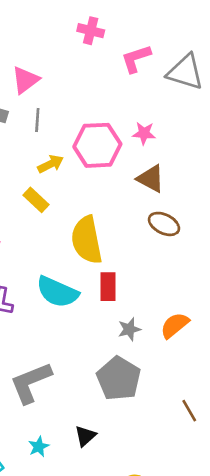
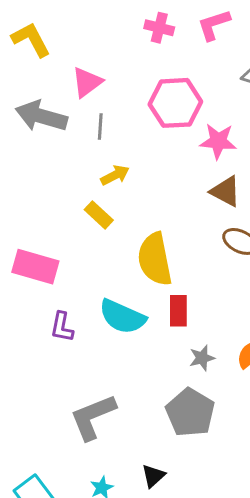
pink L-shape: (136, 59) -> (214, 25), moved
pink star: (144, 133) -> (218, 141), size x1.4
pink hexagon: (97, 145) -> (175, 103), moved

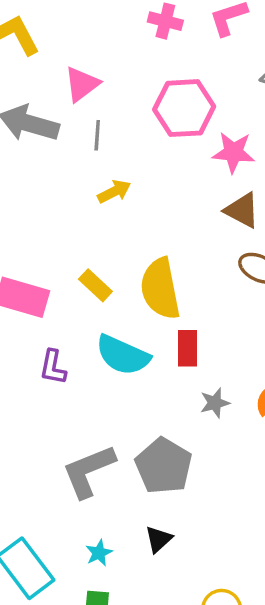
yellow rectangle: (99, 215) -> (95, 285), moved
gray pentagon: (190, 412) -> (164, 466), moved

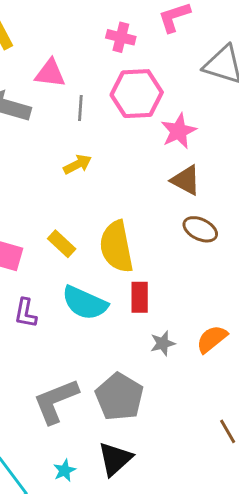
pink cross: (165, 21) -> (121, 37), moved
pink triangle: (82, 84) -> (50, 73), turned 44
gray line: (97, 135) -> (80, 108), moved
pink star: (234, 152) -> (179, 131), turned -30
black triangle: (159, 539) -> (115, 459), size x1.5

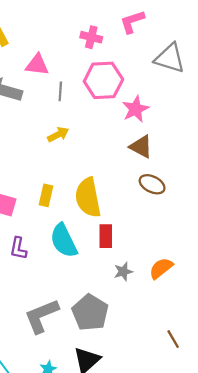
yellow rectangle: (62, 244) -> (46, 195), turned 60
cyan semicircle: (85, 303) -> (64, 241), turned 40

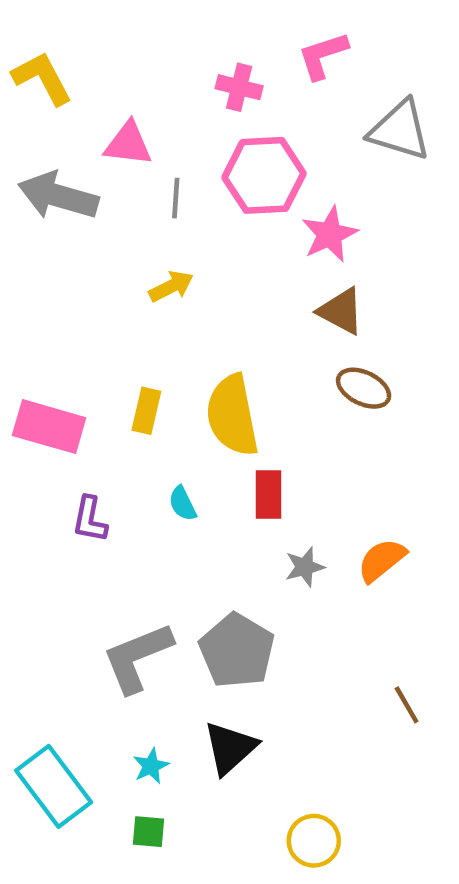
cyan semicircle: (64, 241) -> (183, 504), size x0.5

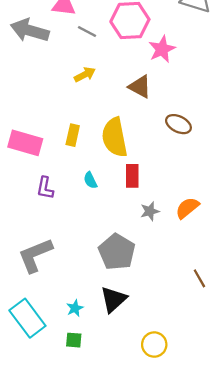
gray line: (176, 198) -> (87, 32), turned -66
brown triangle: (341, 311) -> (140, 87), moved
gray L-shape: (137, 657) -> (35, 255), moved

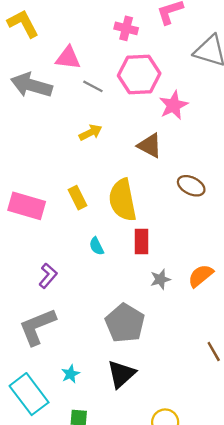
yellow rectangle: (73, 135) -> (78, 198), turned -40
purple L-shape: (45, 188) -> (48, 276), moved, turned -150
cyan star: (75, 308) -> (70, 374), moved

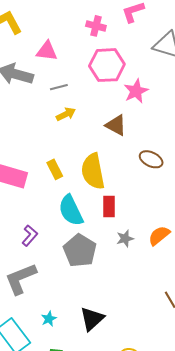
gray line: (93, 86) -> (59, 87), moved, turned -42
cyan semicircle: (96, 246) -> (71, 210), size x2.0
gray pentagon: (125, 323) -> (80, 251), moved

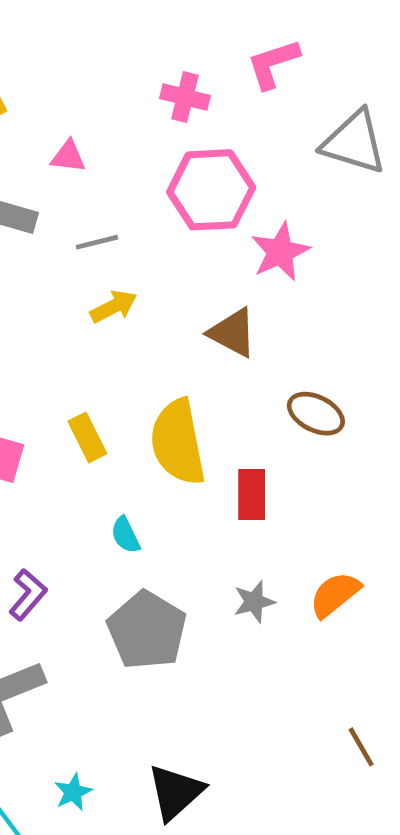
pink triangle: (47, 51) -> (68, 157), size x0.7
red rectangle: (109, 206) -> (252, 495), moved
cyan semicircle: (71, 210) -> (125, 535), size x0.5

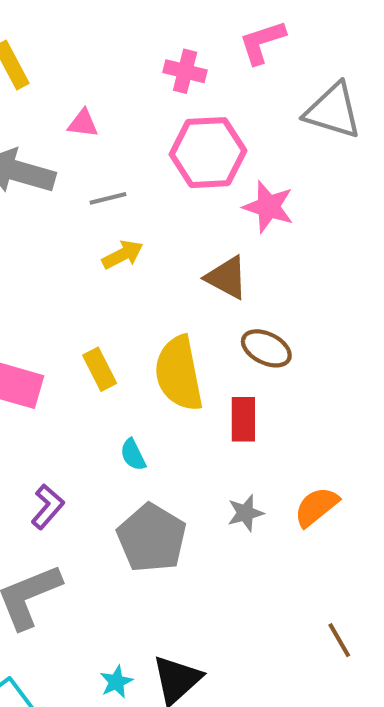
pink star: (280, 252) -> (268, 207), turned -30
brown ellipse: (316, 414) -> (266, 348), moved
cyan star: (73, 792) -> (116, 682), moved

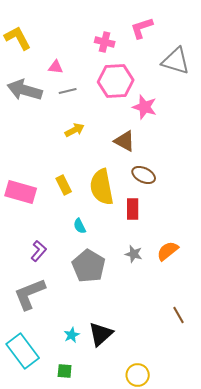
gray line: (108, 198) -> (68, 91), moved
gray star: (245, 513) -> (134, 254), turned 30

